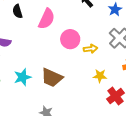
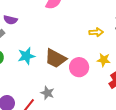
pink circle: (70, 39) -> (79, 67), moved

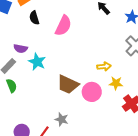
yellow arrow: (96, 32) -> (104, 66), moved
cyan star: (26, 56) -> (37, 62), moved, turned -30

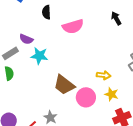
pink semicircle: (63, 26) -> (73, 26), turned 35
cyan star: (37, 62) -> (39, 56), turned -30

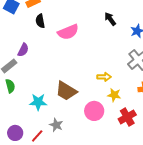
purple semicircle: (26, 39) -> (23, 50), turned -80
cyan star: (39, 56) -> (38, 102), moved
pink circle: (86, 97) -> (94, 111), moved

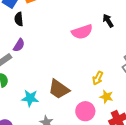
black semicircle: (40, 21) -> (19, 19), moved
pink semicircle: (68, 32) -> (82, 32), moved
yellow arrow: (104, 77) -> (98, 78), turned 112

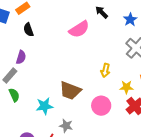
black semicircle: (19, 19) -> (28, 30), moved
yellow star: (106, 97) -> (126, 87), moved

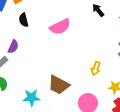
pink semicircle: (79, 29) -> (60, 27), moved

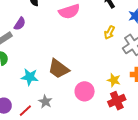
yellow arrow: (96, 68) -> (109, 33), moved

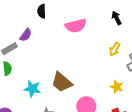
yellow star: (114, 80) -> (117, 87), moved

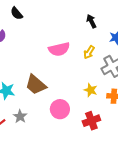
black semicircle: (42, 11) -> (17, 13), turned -40
pink semicircle: (76, 26) -> (59, 49), moved

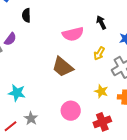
black semicircle: (17, 13) -> (26, 15), turned 40
pink semicircle: (59, 49) -> (73, 34), moved
brown trapezoid: (36, 85) -> (63, 67), moved

